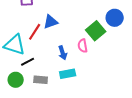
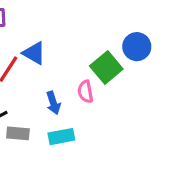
blue triangle: (51, 22) -> (34, 53), turned 49
gray rectangle: (41, 80) -> (18, 133), moved

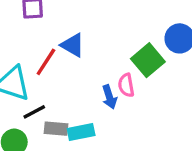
blue arrow: (53, 103) -> (109, 97), moved
cyan rectangle: (61, 137) -> (81, 132), moved

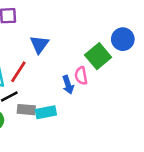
blue triangle: (73, 45) -> (39, 44), turned 36
red line: (46, 62) -> (18, 72), moved

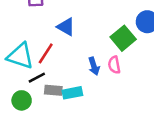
blue triangle: (39, 44) -> (66, 27), turned -36
pink semicircle: (81, 76) -> (114, 65), moved

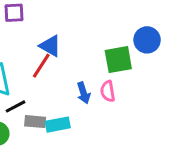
green square: (123, 38) -> (118, 60), turned 30
red line: (46, 53) -> (41, 66), moved

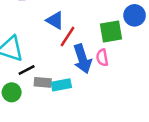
red line: (41, 66) -> (67, 36), moved
blue arrow: (84, 93) -> (82, 59), size x1.6

